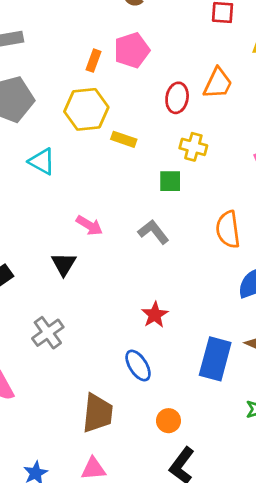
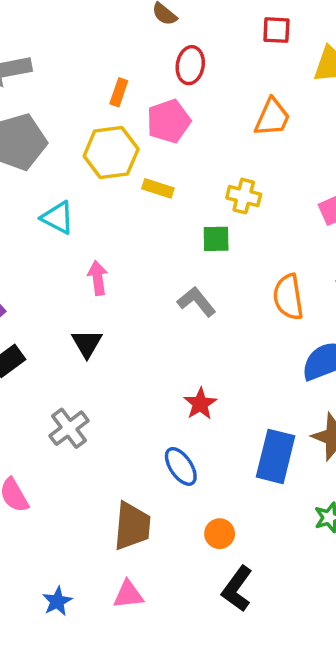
pink pentagon: (132, 50) -> (169, 121), moved
red ellipse: (177, 98) -> (190, 65), moved
pink arrow: (89, 225) -> (98, 278), moved, turned -128

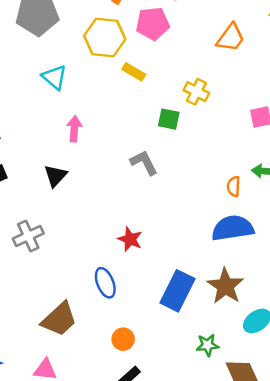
orange semicircle: (288, 297) -> (234, 186), moved, size x0.6
red star: (200, 404) -> (130, 239), turned -30
brown trapezoid: (132, 526) -> (59, 319), turned 30

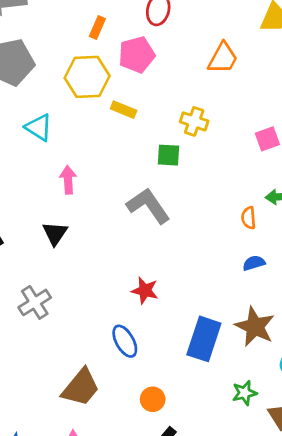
gray L-shape: (144, 163) -> (148, 206), size x1.4
blue semicircle: (233, 228) -> (254, 263), size x0.5

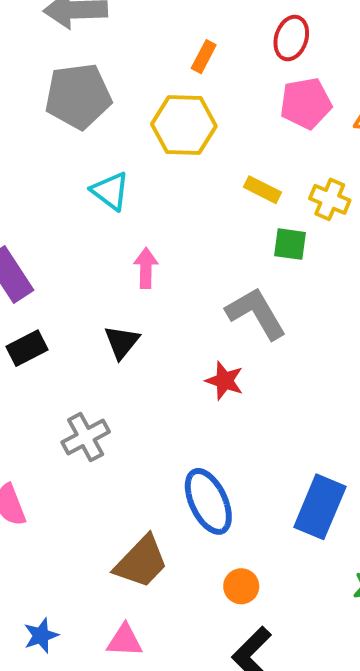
pink pentagon: (137, 55) -> (306, 103), moved
yellow rectangle: (124, 110) -> (263, 190), moved
red star: (145, 291) -> (224, 381), moved
blue ellipse: (125, 341) -> (208, 501), size x1.4

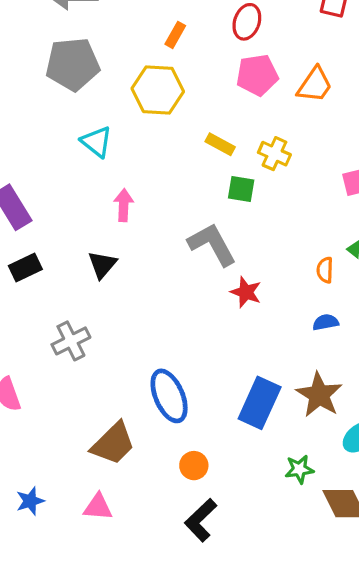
red star: (224, 381) -> (246, 292), moved

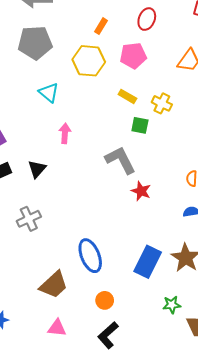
pink pentagon: (257, 75) -> (133, 56), moved
black triangle: (102, 265) -> (37, 169), moved
pink triangle: (98, 507) -> (57, 328), moved

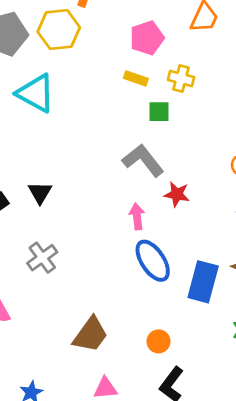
pink pentagon: (133, 56) -> (147, 38), moved
yellow hexagon: (89, 61) -> (59, 30), moved
cyan triangle: (49, 93) -> (36, 93), size x1.5
pink arrow: (65, 133) -> (137, 216), moved
blue ellipse: (90, 256) -> (153, 261), moved

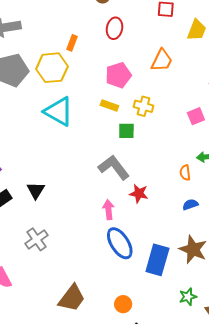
cyan triangle: (36, 93) -> (59, 111), moved

